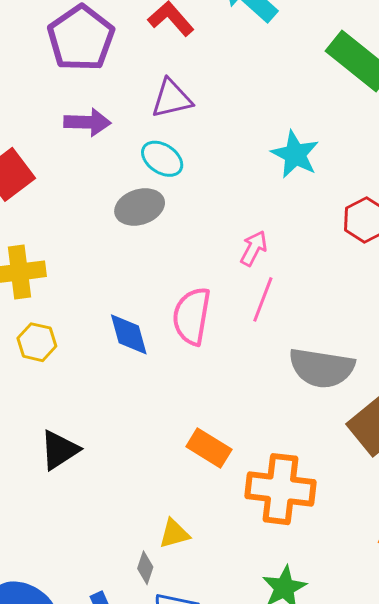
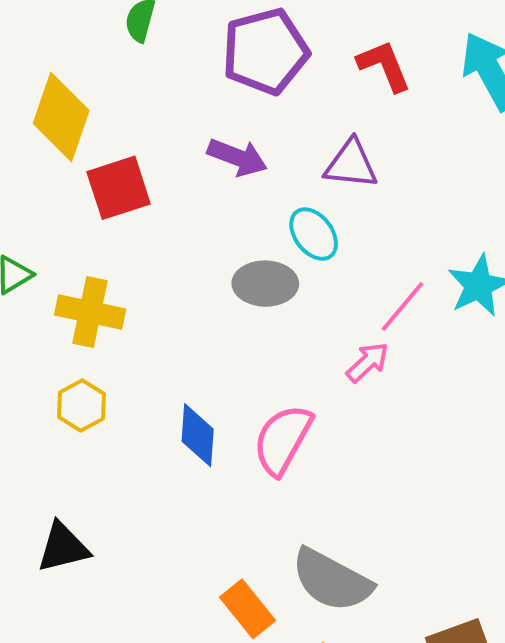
pink arrow: (254, 248) -> (367, 362), moved
pink line: (263, 299) -> (402, 306), moved
gray semicircle: (322, 368) -> (332, 580), moved

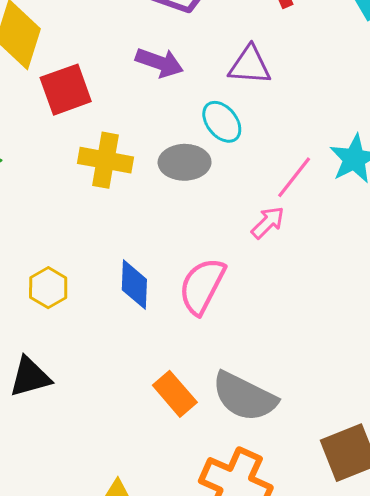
yellow cross: (90, 312) -> (105, 160), moved
yellow hexagon: (82, 405) -> (48, 288), moved
orange rectangle: (247, 609) -> (175, 394), moved

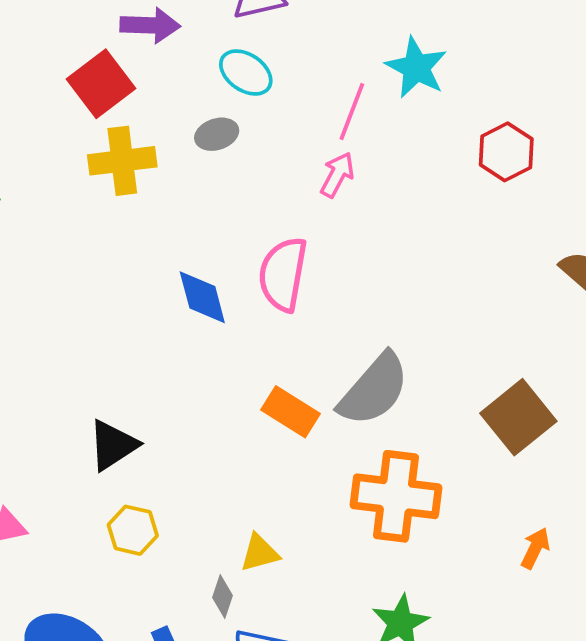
red square: (66, 90) -> (101, 84), moved
gray ellipse: (185, 162) -> (217, 134), size x0.7
yellow hexagon: (48, 288) -> (133, 530), moved
gray semicircle: (244, 397) -> (374, 390), turned -58

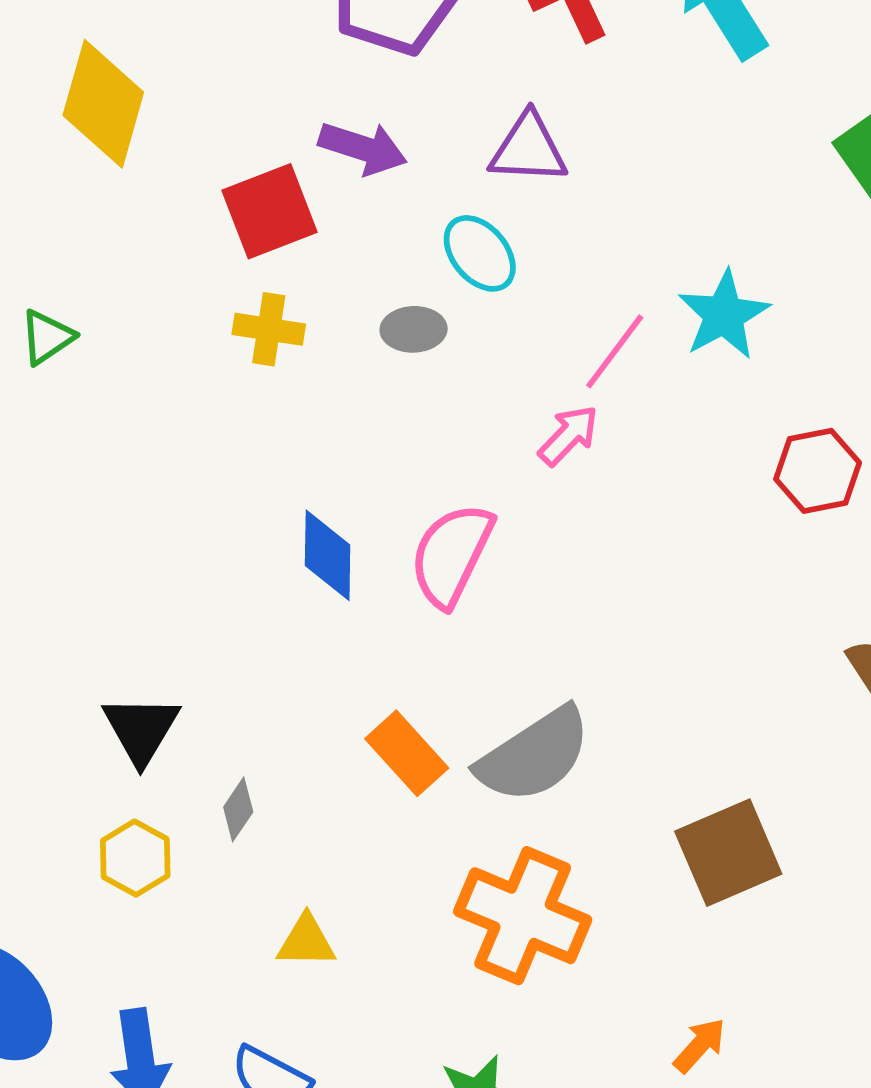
yellow cross: (122, 161) -> (269, 329), size x0.7
black triangle: (113, 445) -> (141, 729), turned -42
gray diamond: (222, 596) -> (238, 809), moved

